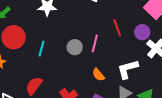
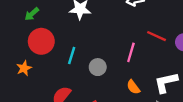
red line: (117, 28) -> (157, 36), turned -48
gray circle: (75, 47) -> (98, 67), moved

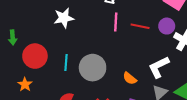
green arrow: (32, 14) -> (13, 37), moved, turned -40
pink line: (131, 52) -> (116, 22), moved
gray circle: (98, 67) -> (93, 68), size x1.6

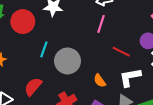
red line: (140, 26) -> (121, 52), moved
red circle: (35, 56) -> (23, 22), moved

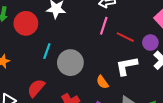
red line: (121, 52) -> (125, 37), moved
white L-shape: (130, 77) -> (127, 66), moved

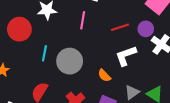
pink line: (104, 26) -> (83, 20), moved
red line: (125, 37) -> (120, 27), turned -36

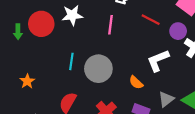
red line: (120, 27) -> (151, 20), moved, turned 48
red circle: (19, 29) -> (41, 24), moved

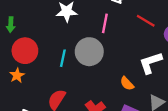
red circle: (41, 24) -> (25, 51), moved
gray circle: (98, 69) -> (89, 52), moved

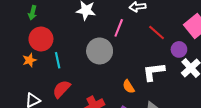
cyan line: (63, 58) -> (58, 60), moved, turned -35

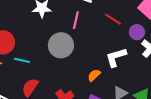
cyan line: (58, 60) -> (22, 60), turned -56
orange semicircle: (129, 87) -> (94, 75), turned 88

